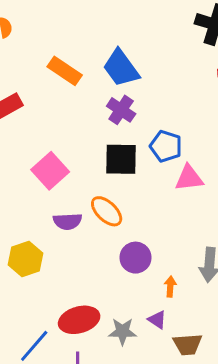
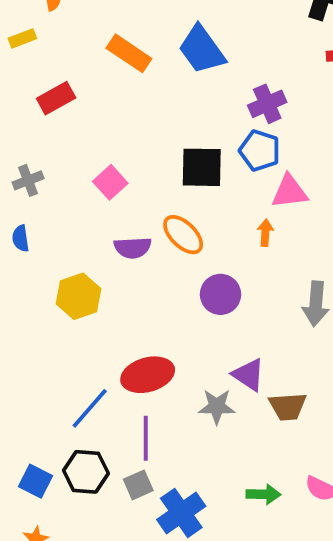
purple cross: (121, 110) -> (267, 104), moved, turned 32
pink square: (50, 171) -> (110, 182), size x0.7
orange arrow: (170, 287) -> (265, 233), moved
purple triangle: (157, 320) -> (249, 375), size x1.4
gray star: (122, 331) -> (217, 406), moved

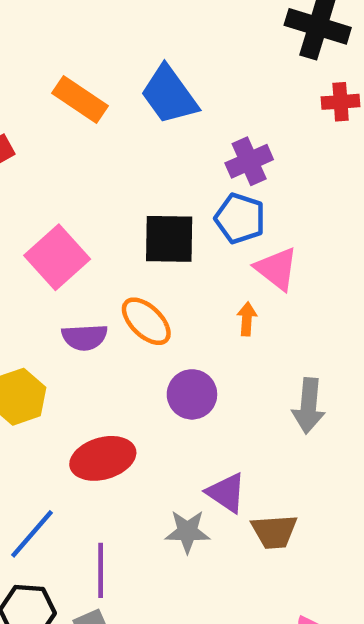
pink square: (110, 182) -> (57, 257), size x1.5
pink triangle: (290, 192) -> (277, 269), turned 45
red ellipse: (148, 375) -> (103, 458), moved

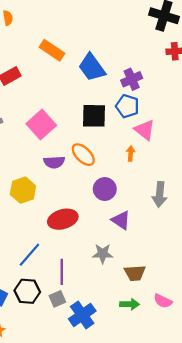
blue trapezoid: (169, 95) -> (92, 67), moved
purple triangle: (226, 493) -> (121, 220), moved
brown trapezoid: (274, 532) -> (135, 273), moved

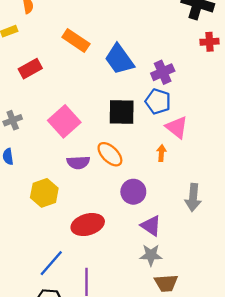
gray star: (103, 254) -> (151, 255), moved

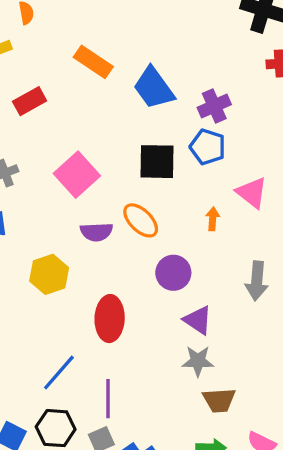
pink triangle: (177, 127) -> (252, 193), moved
red ellipse: (88, 225) -> (110, 319), turned -72

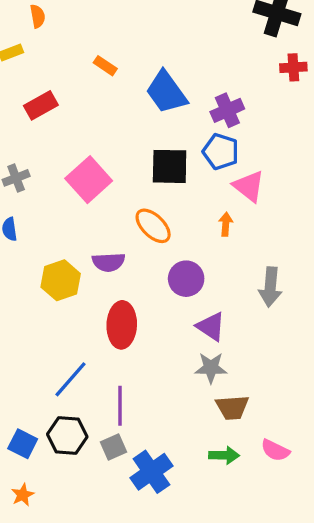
orange rectangle: (93, 62) -> (105, 66), size x0.6
pink triangle: (252, 193) -> (249, 186), moved
purple semicircle: (97, 232) -> (109, 262), moved

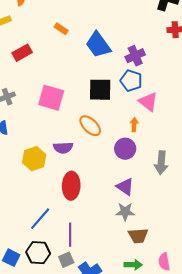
pink square: (89, 180) -> (51, 98), turned -32
purple circle: (186, 279) -> (125, 149), moved
pink semicircle: (275, 450) -> (164, 262), turned 54

